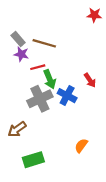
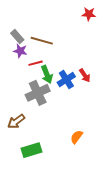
blue cross: (67, 96) -> (66, 80), moved, turned 30

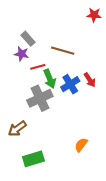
gray rectangle: (17, 37) -> (28, 39), moved
brown line: (42, 41) -> (63, 51), moved

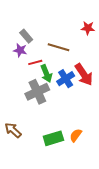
red star: (94, 15) -> (88, 28), moved
red arrow: (90, 80) -> (84, 75), size x1.6
brown arrow: (17, 129) -> (13, 130), moved, turned 78
green rectangle: (33, 159) -> (53, 138), moved

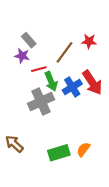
red star: (88, 28) -> (89, 41), moved
brown line: (59, 47) -> (64, 52), turned -70

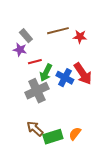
brown line: (64, 52) -> (58, 31), moved, turned 40
green arrow: (51, 81) -> (46, 73), turned 48
blue cross: (72, 87) -> (65, 78), turned -30
brown arrow: (14, 144) -> (35, 129), moved

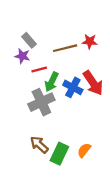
brown line: (58, 31) -> (65, 48), moved
green rectangle: (53, 137) -> (59, 154), turned -48

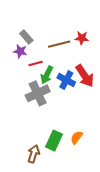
brown arrow: (39, 145) -> (34, 154), moved, turned 66

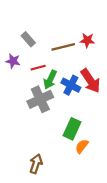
purple star: (20, 51) -> (13, 61), moved
green rectangle: (54, 141) -> (72, 129), moved

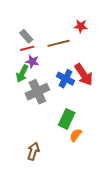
red star: (87, 40) -> (81, 26), moved
purple star: (13, 61) -> (32, 61), moved
red line: (38, 68) -> (27, 48), moved
green arrow: (50, 80) -> (22, 74), moved

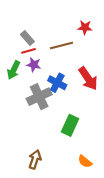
green arrow: (22, 74) -> (14, 70), moved
blue cross: (66, 79) -> (57, 83), moved
orange semicircle: (76, 135) -> (85, 162), moved, turned -88

